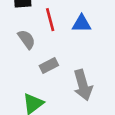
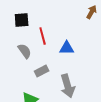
blue triangle: (82, 24) -> (67, 48), moved

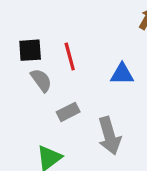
black square: (22, 20) -> (30, 50), moved
blue triangle: (67, 48) -> (122, 74), moved

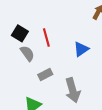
black square: (30, 50) -> (20, 33), turned 35
blue triangle: (122, 74) -> (81, 49), turned -35

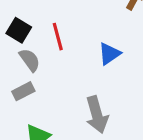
gray rectangle: (45, 74) -> (23, 91), moved

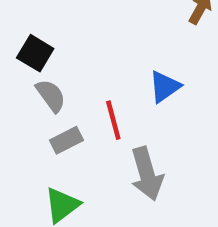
red line: (58, 37) -> (113, 120), moved
gray rectangle: (23, 91) -> (66, 140), moved

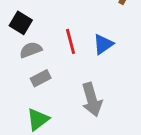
gray semicircle: (51, 96) -> (31, 50), turned -75
red line: (113, 120) -> (70, 41), moved

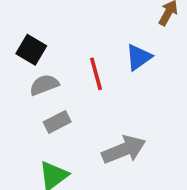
blue triangle: (103, 44) -> (139, 57), moved
gray arrow: (92, 100) -> (124, 150), turned -96

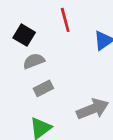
red line: (96, 74) -> (65, 20), moved

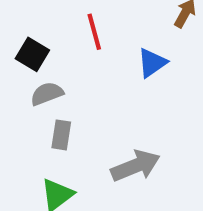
gray rectangle: (43, 88) -> (61, 135), turned -54

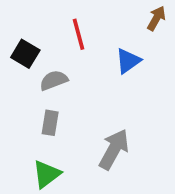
gray semicircle: (47, 94) -> (54, 80), moved
gray arrow: (136, 166) -> (114, 149), turned -39

